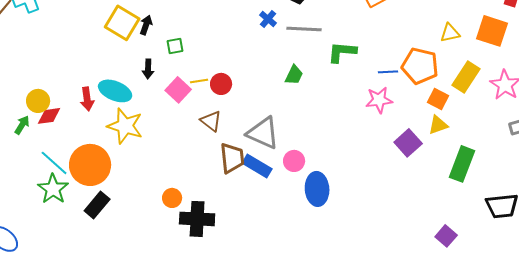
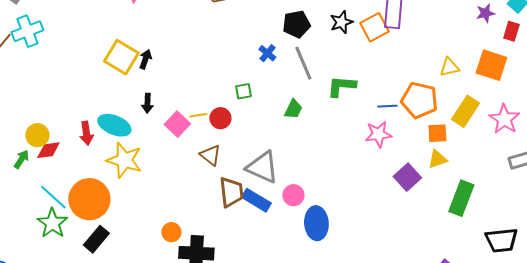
gray line: (304, 29) -> (303, 63), turned 64
green square: (175, 46) -> (243, 91), moved
orange square: (438, 99) -> (437, 133), turned -30

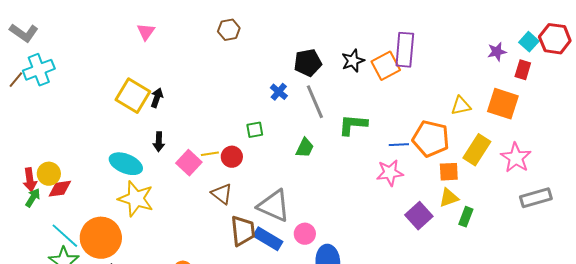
red arrow: (86, 133) -> (30, 180), moved
green rectangle: (461, 198) -> (466, 217), moved, size x0.6

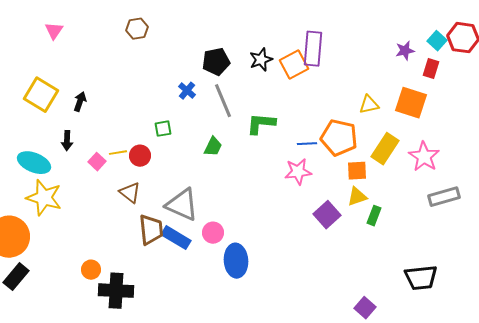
black arrow: (157, 98) -> (80, 102), moved
pink square: (189, 163) -> (97, 162), size x0.7

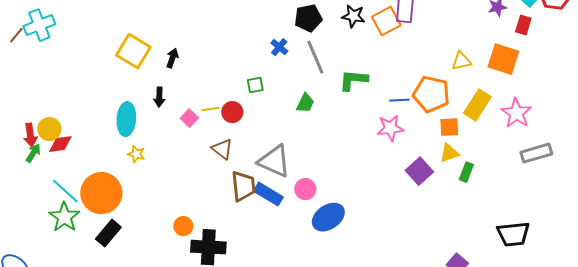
black star: (261, 60) -> (353, 16), turned 30
cyan ellipse: (34, 163) -> (126, 119), turned 72
yellow star: (44, 198) -> (136, 154), size x0.5
blue ellipse: (236, 261) -> (328, 217), turned 60

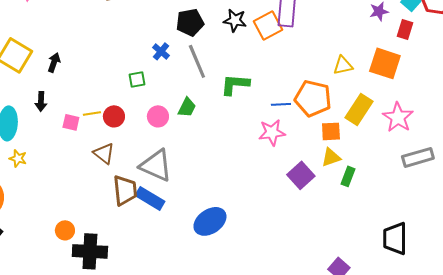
green square: (255, 85) -> (137, 79), moved
pink square: (189, 118) -> (71, 122), turned -30
pink circle: (305, 189) -> (158, 116), moved
black trapezoid: (513, 234) -> (395, 238), turned 96

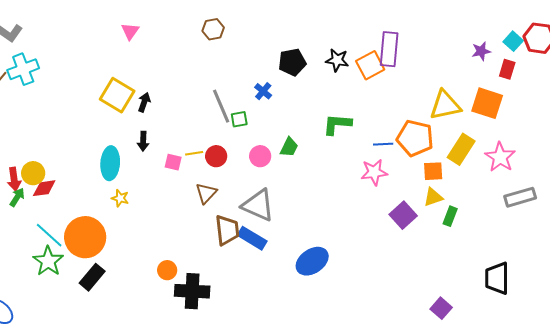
gray line: (197, 61) -> (221, 106), moved
black arrow: (54, 62) -> (144, 102), moved
yellow triangle: (343, 65) -> (445, 105), size x1.6
brown triangle: (104, 153) -> (206, 193), turned 35

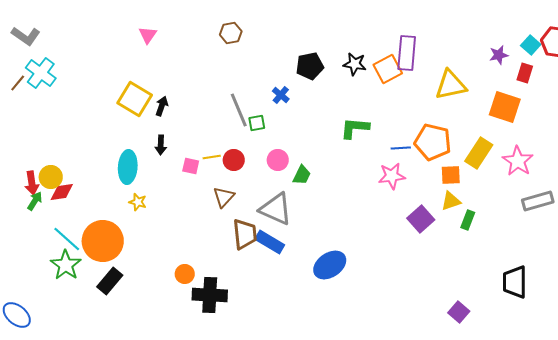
cyan cross: (23, 69) -> (41, 73), turned -32
yellow triangle: (445, 105) -> (451, 85), moved
green trapezoid: (289, 147) -> (302, 175), moved

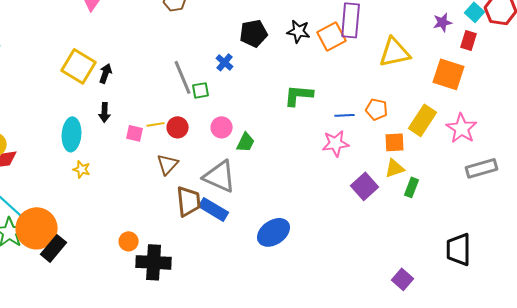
orange pentagon: (433, 142) -> (377, 109), size x0.6
orange circle: (103, 241) -> (37, 228), moved

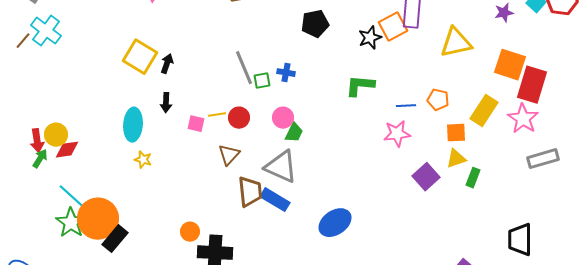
black star: (299, 31) -> (370, 38), moved, turned -30
red rectangle: (469, 40) -> (532, 85), moved, size x1.8
blue cross: (225, 62) -> (286, 73), moved, turned -30
green trapezoid: (246, 142) -> (294, 133), moved

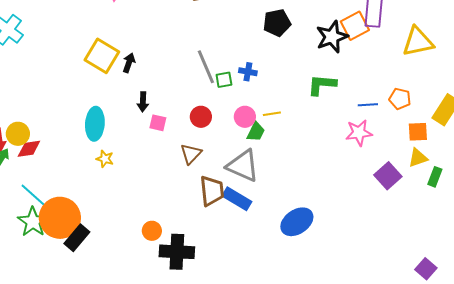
black star: (370, 38) -> (332, 37), size x1.4
black arrow: (166, 103) -> (143, 102), moved
yellow line: (217, 115) -> (272, 114), moved

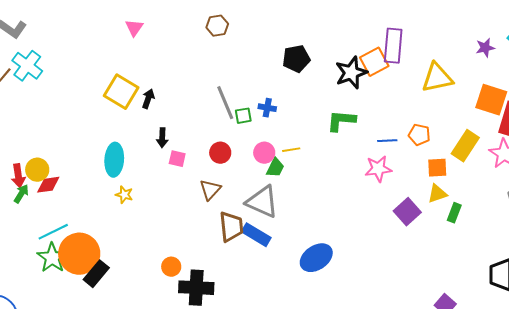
cyan line: (34, 196) -> (53, 232), turned -68

